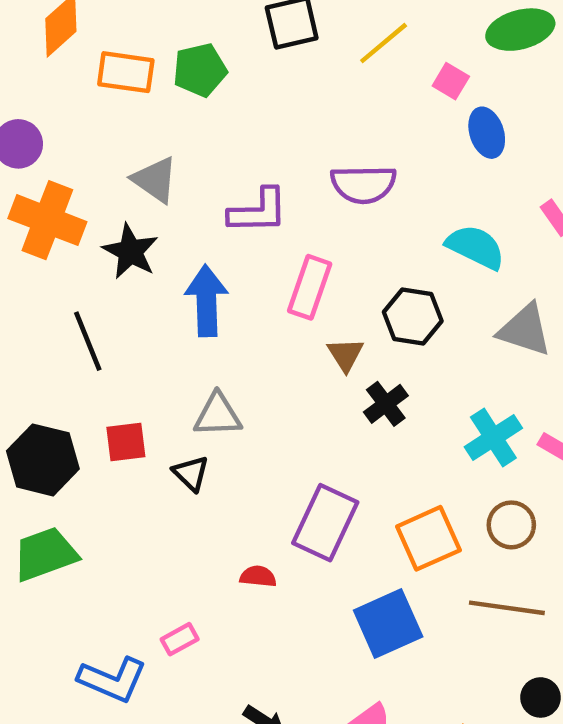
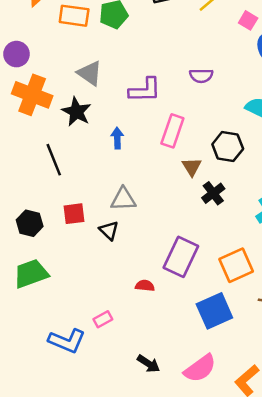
purple semicircle: (363, 184) -> (201, 76), size x0.7
blue arrow: (207, 301) -> (117, 138), size x0.6
black hexagon: (43, 460) -> (30, 223), size x0.7

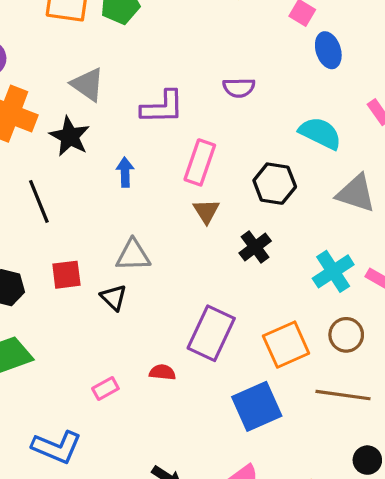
brown triangle: (192, 167) -> (206, 211), moved
pink rectangle: (103, 319) -> (105, 389), moved

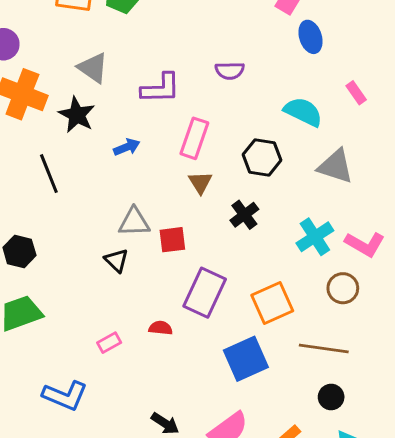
blue arrow: (125, 172) -> (127, 147), turned 70
red square: (66, 275) -> (172, 240), moved
brown circle: (346, 335) -> (343, 288), moved
black circle: (367, 460) -> (331, 397), moved

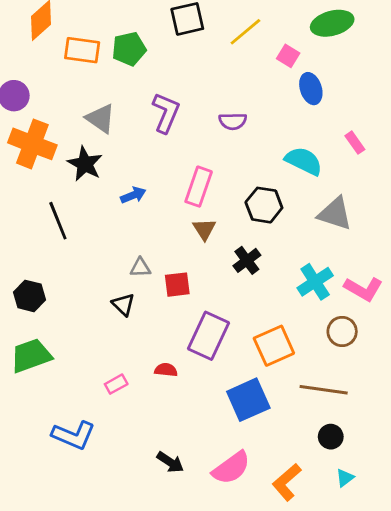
purple L-shape: (161, 88) -> (166, 113), moved, turned -66
gray triangle: (134, 222) -> (140, 268), size x0.7

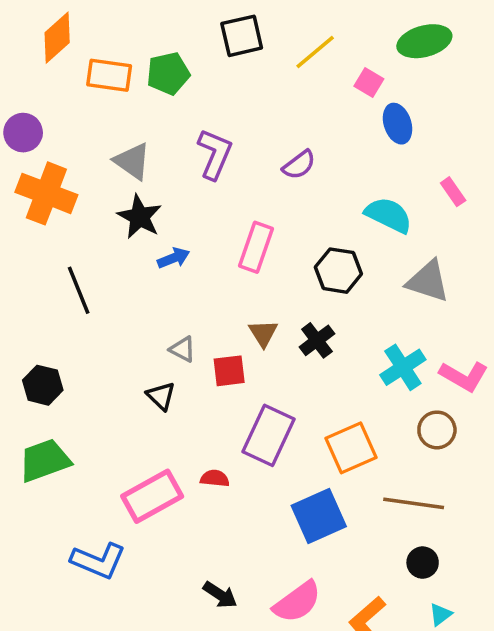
purple semicircle: (233, 121) -> (299, 165), turned -36
black star: (85, 164) -> (140, 217), moved
brown triangle: (204, 229) -> (263, 333), moved
gray triangle: (140, 268) -> (183, 349), turned 30
pink rectangle: (116, 384) -> (152, 496), size x2.0

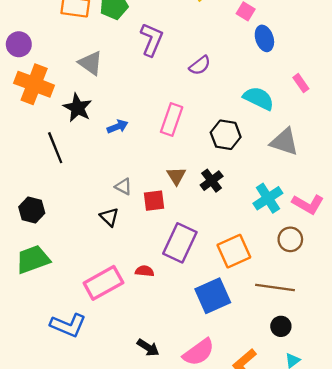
purple L-shape: (215, 154) -> (152, 40), moved
black star: (140, 217) -> (78, 108), moved

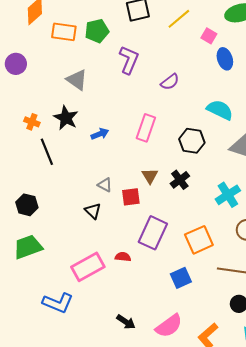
orange cross: (34, 84) -> (32, 122), moved, size x0.5
blue square: (213, 296) -> (181, 278), size x0.7

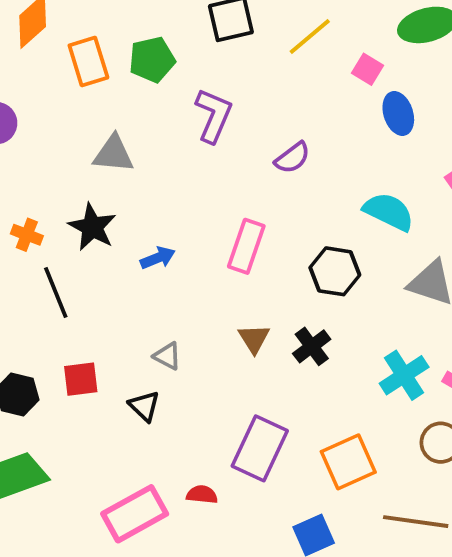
orange rectangle: (64, 32) -> (88, 62), turned 65
gray triangle: (77, 80) -> (113, 154), turned -30
red square: (131, 197) -> (81, 379), moved

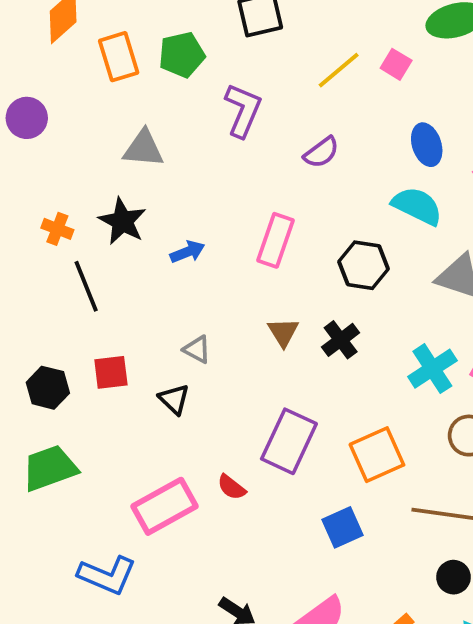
yellow line: (310, 36) -> (339, 70), moved
blue ellipse: (398, 113) -> (427, 145), moved
red semicircle: (202, 495) -> (232, 487), turned -148

